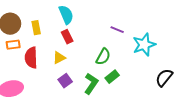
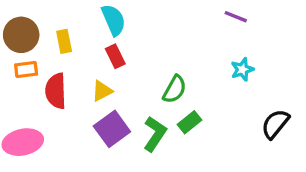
purple line: (117, 30) -> (236, 17), moved
cyan star: (144, 45) -> (242, 69), size x0.6
purple square: (65, 81) -> (112, 129), size x1.5

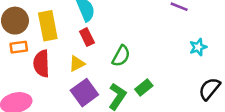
yellow rectangle: (64, 41) -> (48, 26), size x1.6
cyan star: (242, 69) -> (198, 47), moved
green semicircle: (175, 89) -> (121, 56), moved

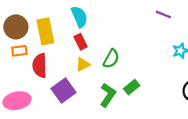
yellow triangle: (77, 64) -> (83, 64), moved
purple square: (84, 93) -> (64, 90), moved

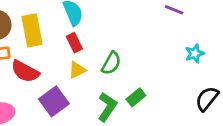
red semicircle: (40, 66) -> (25, 71), turned -60

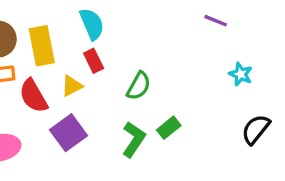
cyan star: (195, 54) -> (241, 74), turned -30
yellow triangle: (77, 70) -> (72, 86), moved
red semicircle: (25, 71) -> (33, 96), turned 32

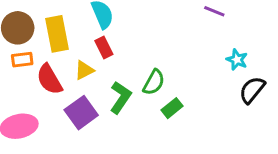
green semicircle: (139, 86) -> (154, 82), moved
black semicircle: (256, 129) -> (252, 90), moved
green L-shape: (134, 139) -> (121, 97), moved

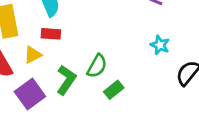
red rectangle: (104, 48) -> (51, 34), turned -60
cyan star: (237, 60) -> (160, 45), moved

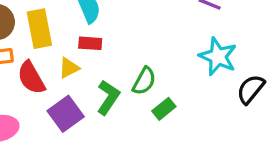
cyan star: (160, 45) -> (218, 56), size x1.6

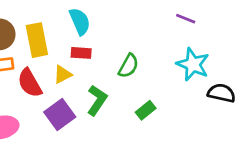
green semicircle: (144, 81) -> (128, 66), moved
black semicircle: (251, 89) -> (222, 93), turned 64

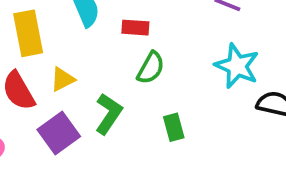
red rectangle: (81, 53) -> (135, 28), moved
green rectangle: (146, 110) -> (174, 127), turned -66

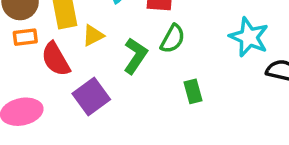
yellow triangle: (63, 79) -> (93, 35), moved
green L-shape: (109, 114) -> (135, 56), moved

